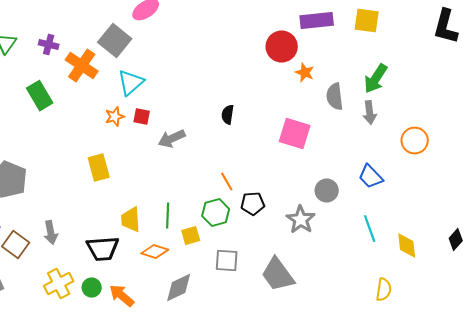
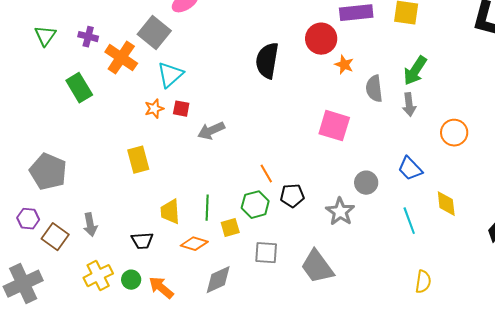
black semicircle: (228, 115) -> (267, 61), moved, size x1.8
yellow diamond: (407, 246) -> (446, 204), moved
black trapezoid: (103, 249) -> (142, 241), size x0.7

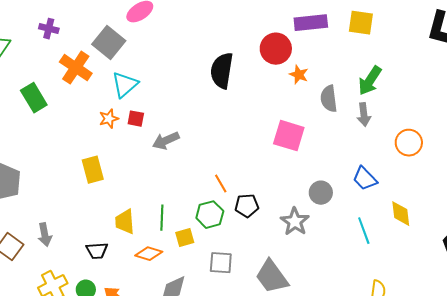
purple cross: (88, 37) -> (49, 29), moved

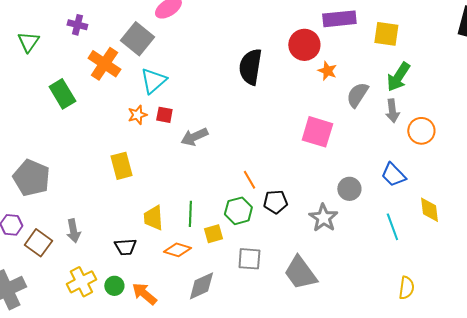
yellow square: (361, 23) -> (386, 34), moved
gray semicircle: (329, 99) -> (357, 95), turned 40
orange circle: (409, 143) -> (421, 131), moved

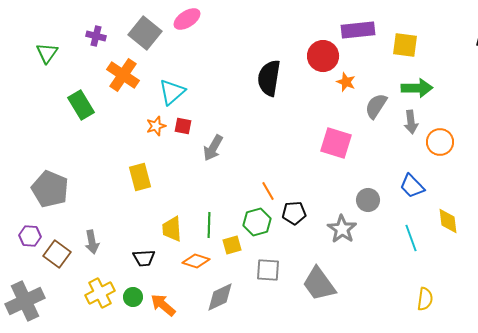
gray square: (137, 39) -> (145, 33), moved
green arrow: (398, 77) -> (417, 88), turned -124
gray arrow: (194, 137) -> (213, 148), turned -36

